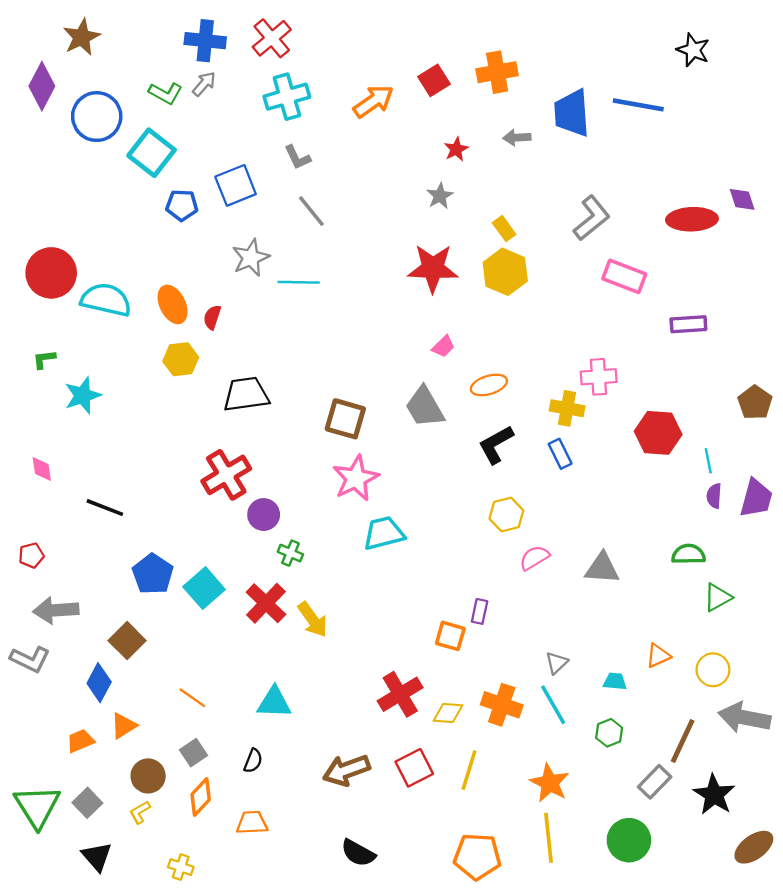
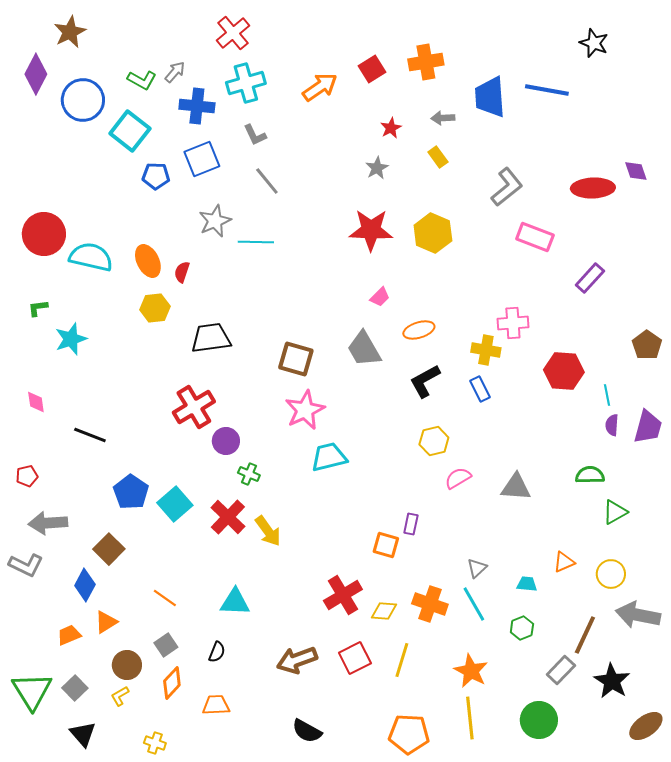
blue cross: (205, 41) -> (197, 106), moved
yellow rectangle: (504, 229) -> (438, 157), moved
purple rectangle: (688, 324) -> (590, 278), turned -44

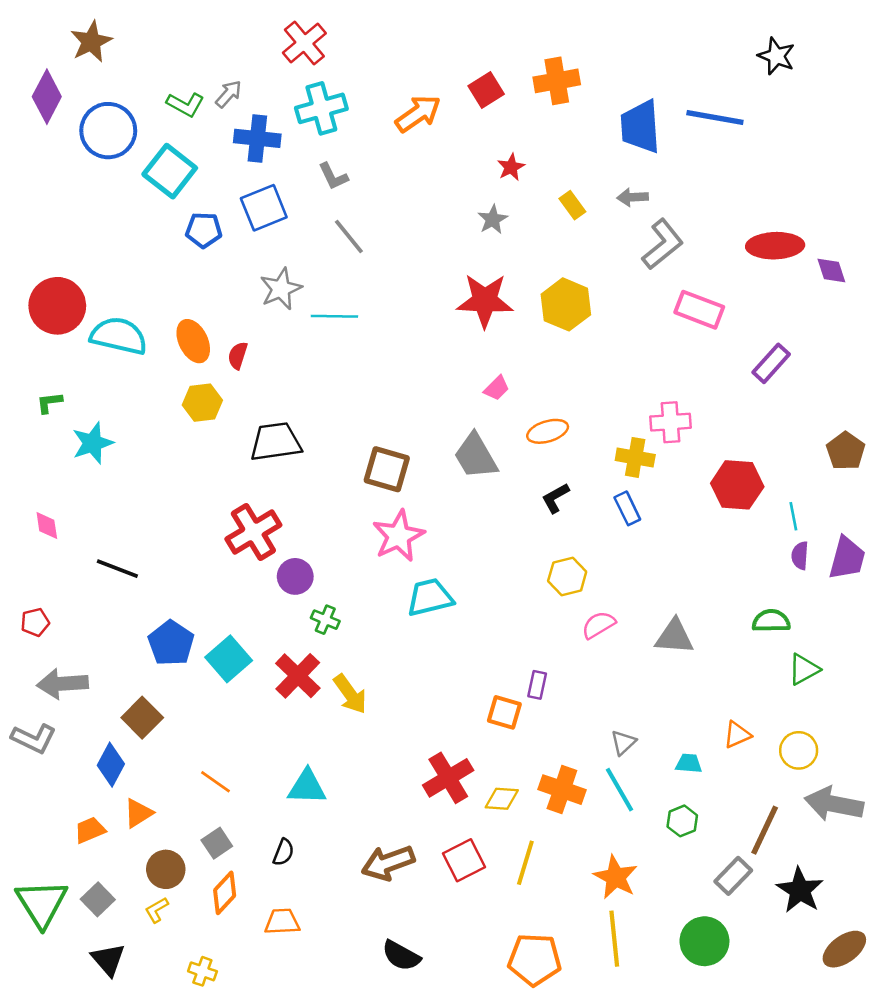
gray arrow: (443, 118) -> (633, 197), moved
purple diamond: (636, 171) -> (831, 270), moved
black L-shape: (425, 381) -> (555, 498), size x0.7

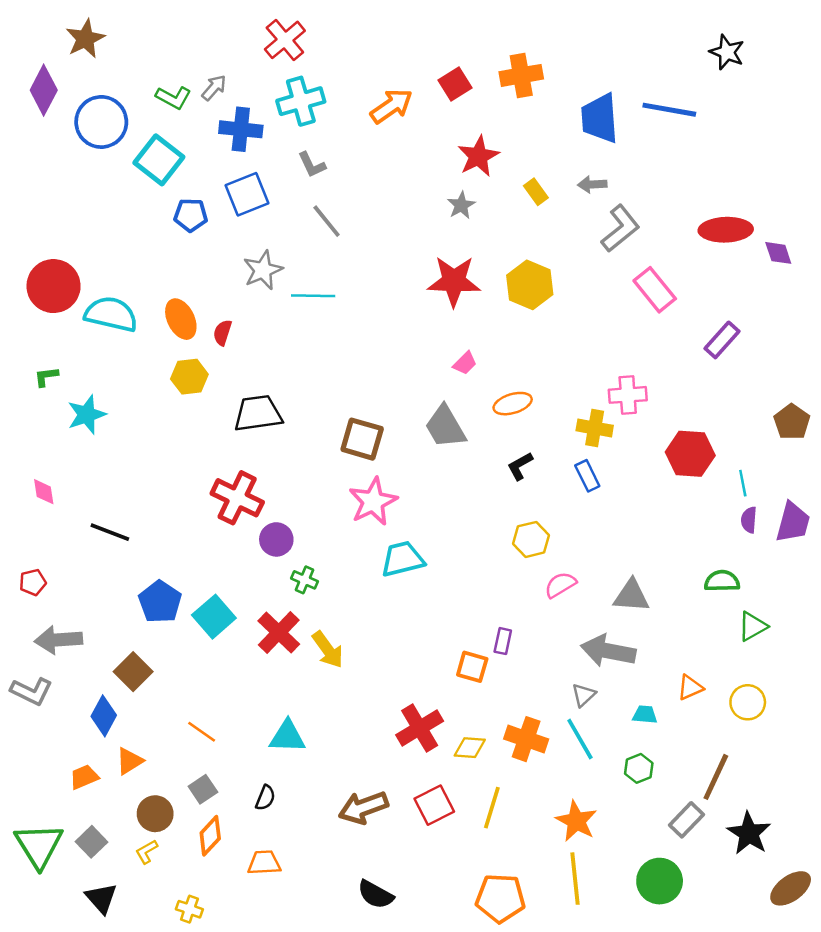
red star: (511, 167) -> (478, 156), size x1.6
pink rectangle: (699, 310) -> (655, 290), turned 30
red cross: (253, 532) -> (237, 498), turned -33
gray arrow: (834, 804) -> (608, 651), moved

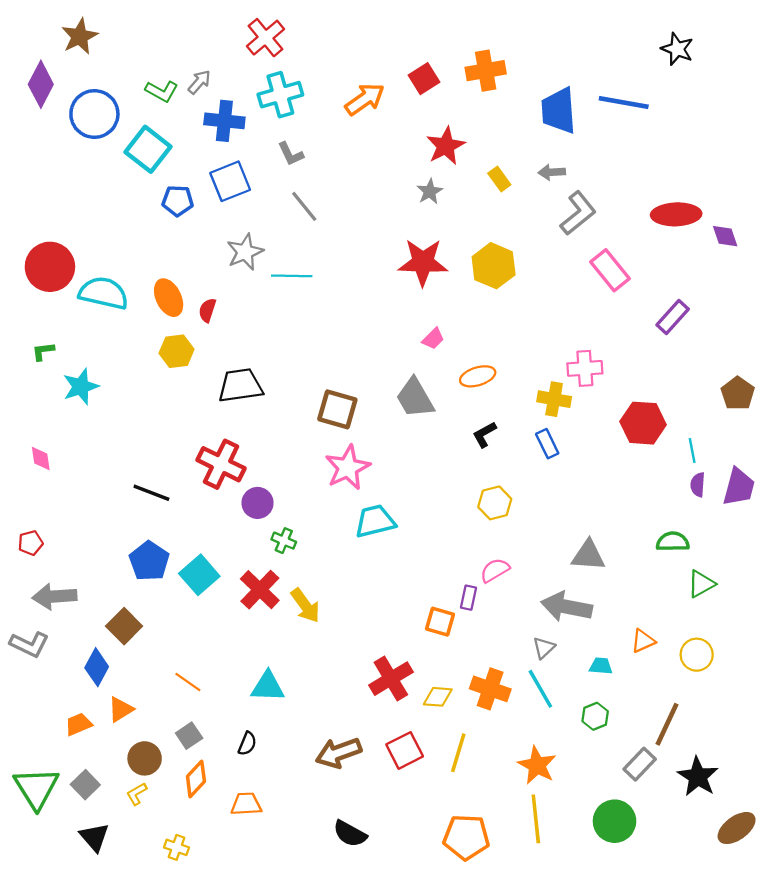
black line: (110, 532) -> (151, 493), moved
pink semicircle: (560, 585) -> (495, 570), moved

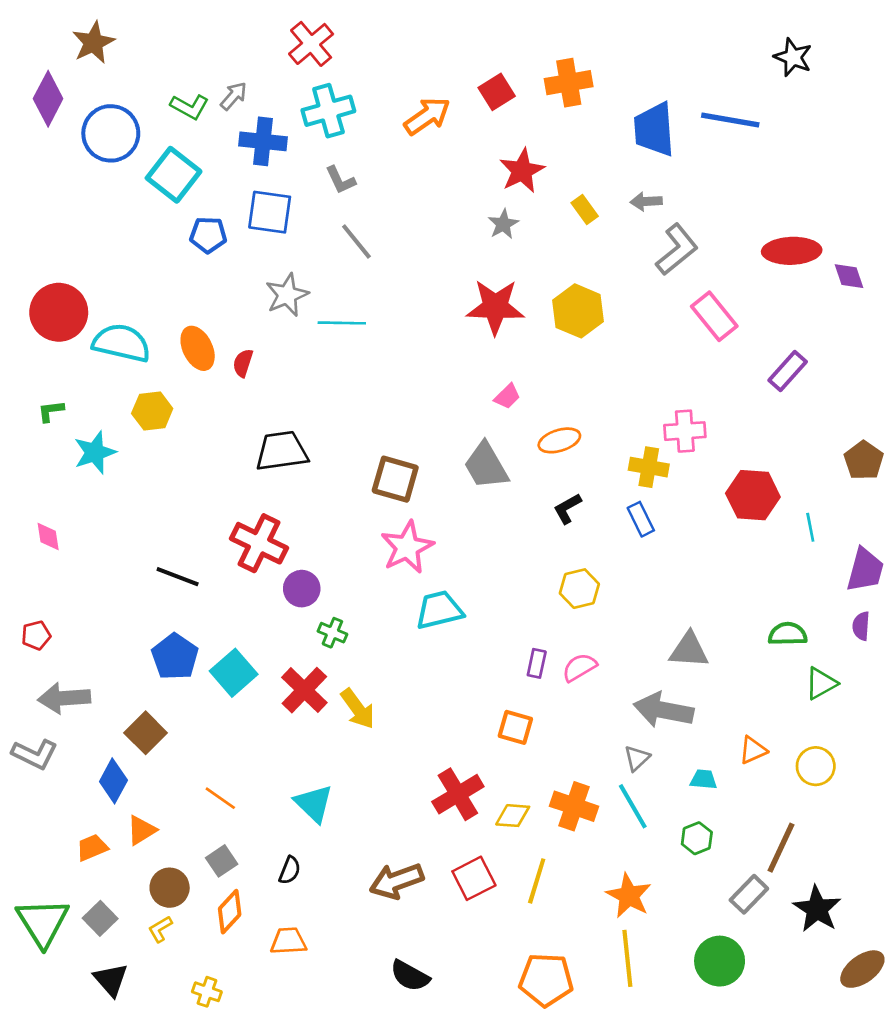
blue square: (230, 181) -> (270, 212), turned 30
yellow hexagon: (177, 351) -> (152, 411), moved
purple semicircle: (698, 485) -> (861, 626), moved
purple rectangle: (469, 598) -> (537, 663), moved
cyan triangle: (268, 687) -> (314, 804), turned 42

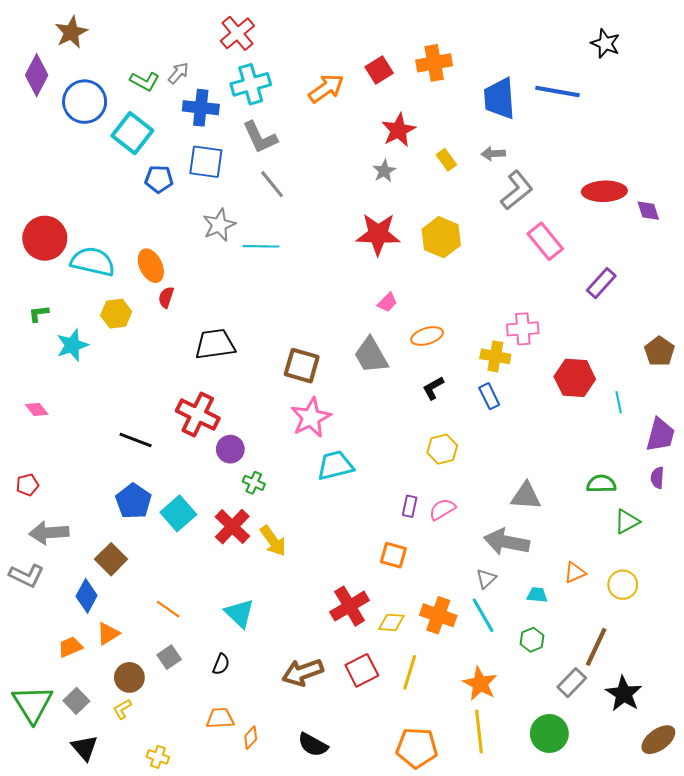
gray L-shape: (340, 180) -> (260, 137), size x1.5
red semicircle: (243, 363) -> (166, 297), moved
pink diamond: (48, 537) -> (37, 409), turned -30
orange diamond: (230, 912) -> (251, 738), moved, size x0.7

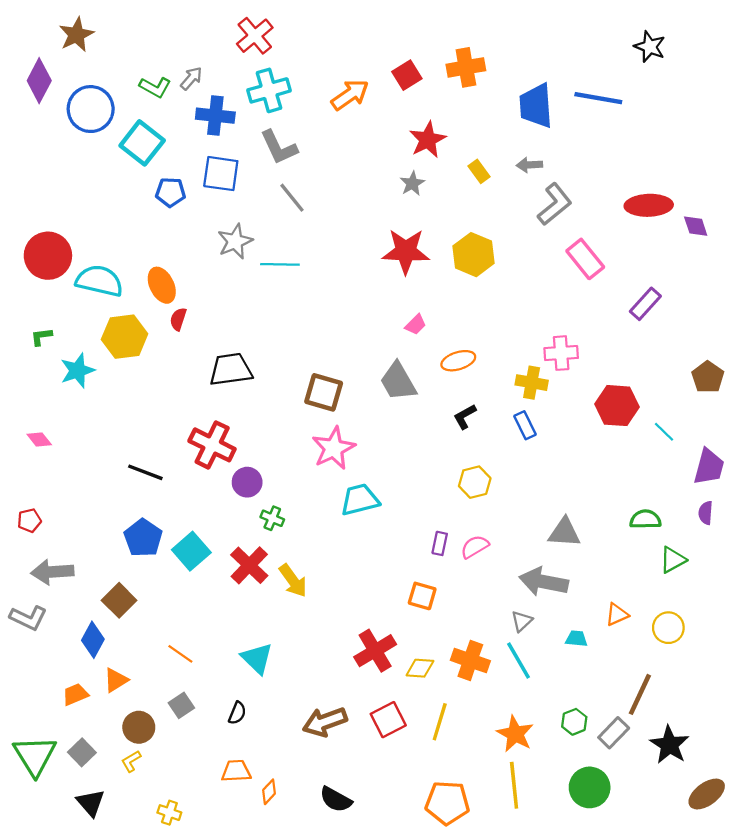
yellow hexagon: (116, 314) -> (125, 337), size x1.4
cyan line: (619, 402) -> (664, 432), turned -35
green hexagon: (532, 640) -> (574, 722), moved

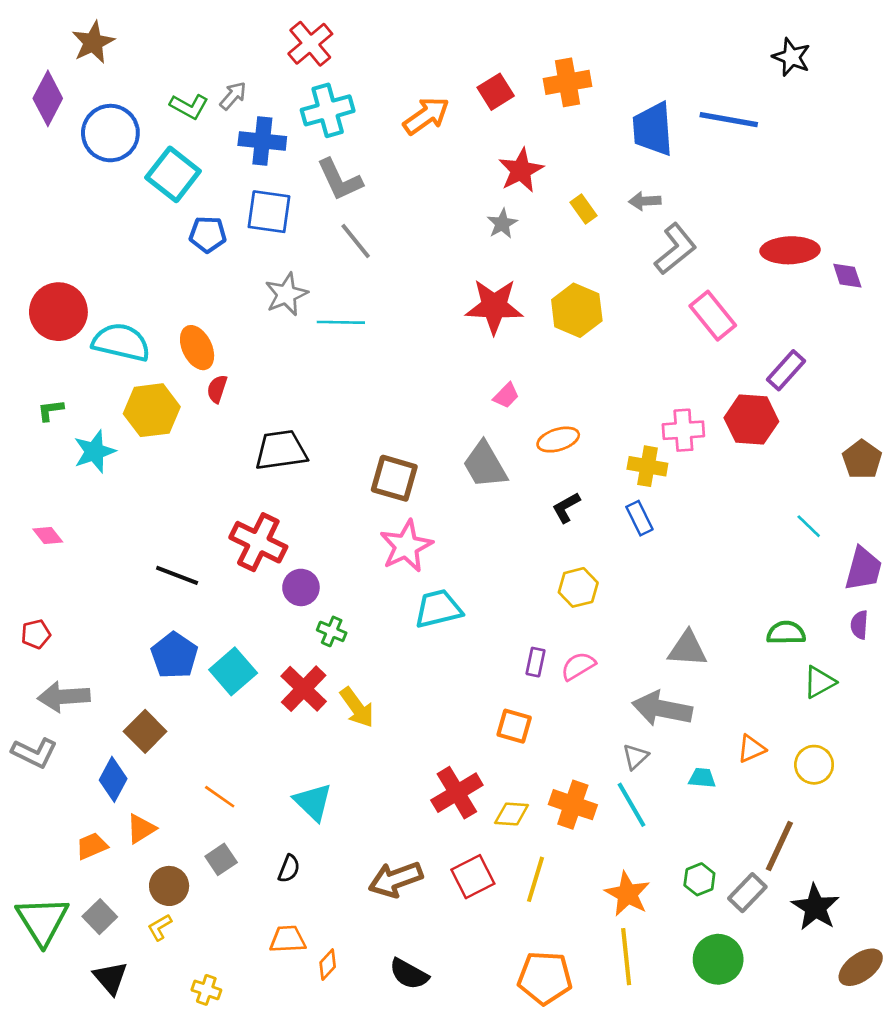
red hexagon: (617, 406) -> (751, 420), moved

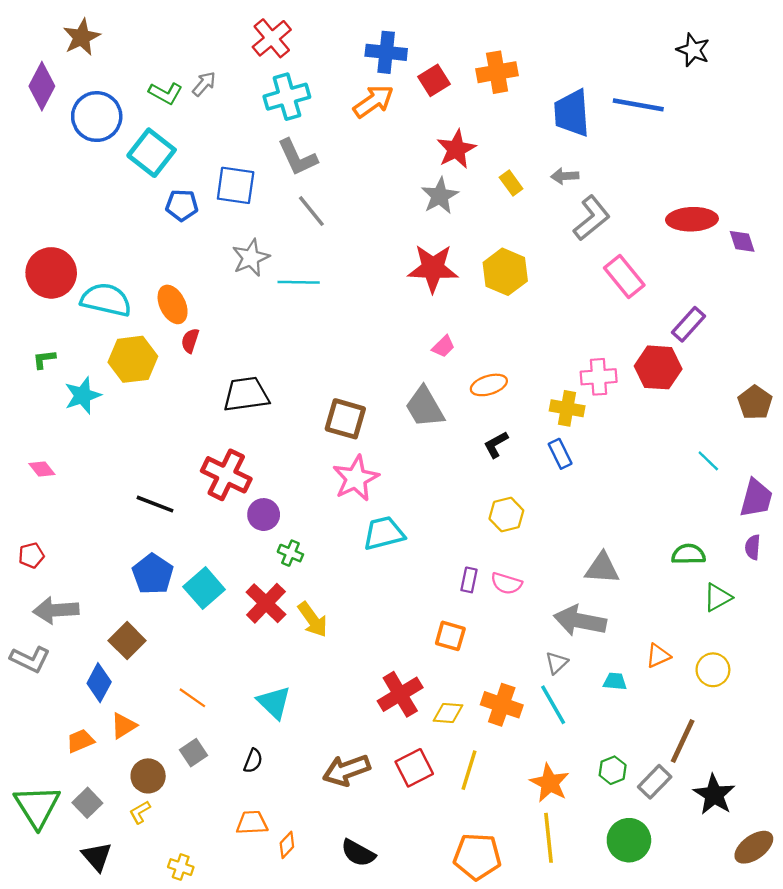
blue cross: (262, 141) -> (386, 52), moved
gray star: (502, 224) -> (440, 196), size x1.4
pink semicircle: (578, 666) -> (506, 583), turned -132

